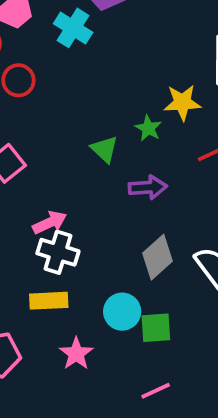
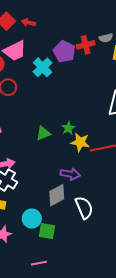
yellow star: (182, 102) -> (80, 142), moved
green triangle: (104, 149) -> (43, 133), turned 42
purple arrow: (148, 187) -> (70, 174), moved

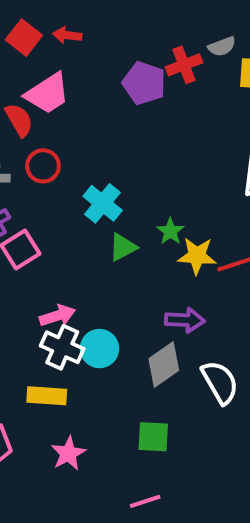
cyan cross: (43, 67) -> (103, 203), moved
cyan circle: (32, 219) -> (99, 349), moved

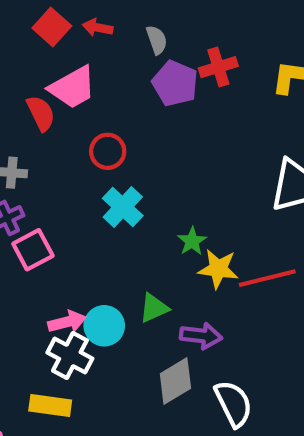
gray semicircle: (222, 46) -> (157, 40), moved, turned -92
red circle: (43, 166) -> (108, 151), moved
green triangle: (123, 247) -> (154, 308), moved
cyan circle: (99, 349) -> (104, 326), moved

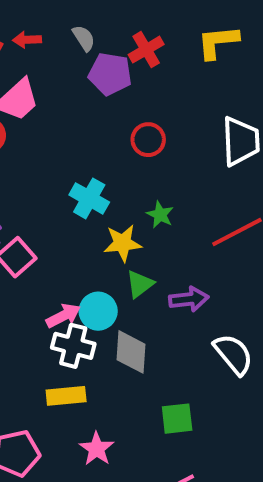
red circle: (108, 151) -> (148, 140), moved
yellow star: (218, 269) -> (123, 243), moved
gray diamond: (175, 381) -> (131, 352), moved, turned -42

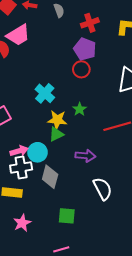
purple pentagon: (110, 74) -> (85, 49), moved
green triangle: (140, 284) -> (56, 134), moved
white cross: (73, 346) -> (21, 168), turned -35

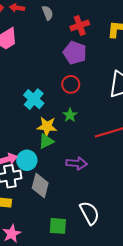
red circle: (81, 69) -> (71, 84), moved
white semicircle: (103, 189) -> (89, 213), moved

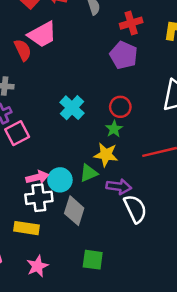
red circle: (71, 84) -> (120, 107), moved
yellow star: (47, 126) -> (106, 155), moved
green triangle: (46, 141) -> (89, 173), moved
white semicircle: (89, 213) -> (135, 209), moved

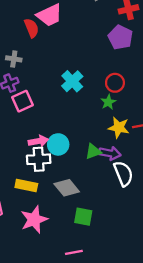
yellow star: (106, 155) -> (119, 128), moved
green triangle: (89, 173) -> (93, 152), moved
gray diamond: (74, 211) -> (67, 188), moved, turned -60
pink star: (37, 266) -> (34, 220), size x1.4

